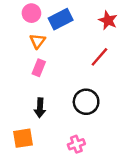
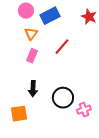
red line: (99, 57) -> (62, 47), moved
black circle: (86, 102) -> (63, 98), moved
pink cross: (76, 144) -> (84, 110), moved

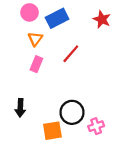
black arrow: (33, 89) -> (20, 108), moved
orange square: (19, 114) -> (52, 131), moved

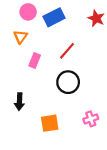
orange triangle: (35, 39) -> (21, 37), moved
black circle: (72, 112) -> (68, 82), moved

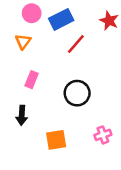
red line: (67, 51) -> (76, 44), moved
pink rectangle: (35, 61) -> (32, 80), moved

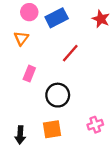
red line: (76, 44) -> (70, 53), moved
black circle: (77, 93) -> (58, 95), moved
black arrow: (22, 115) -> (20, 135), moved

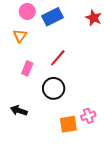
red line: (70, 53) -> (58, 58), moved
orange square: (52, 129) -> (68, 124), moved
black arrow: (20, 135) -> (19, 111), moved, turned 105

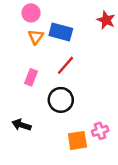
blue rectangle: (53, 17) -> (61, 32), moved, turned 42
orange triangle: (20, 36) -> (36, 37), moved

